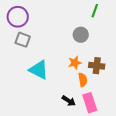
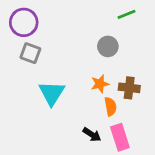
green line: (95, 11) -> (127, 14), turned 48
cyan triangle: (39, 70) -> (52, 93), turned 35

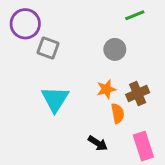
gray square: (30, 53) -> (48, 48), moved
brown cross: (129, 88) -> (138, 93), turned -30
pink rectangle: (120, 137) -> (143, 146), moved

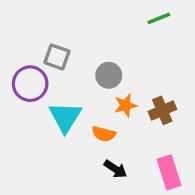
purple circle: (25, 24) -> (30, 84), moved
gray circle: (115, 49) -> (109, 75), moved
orange semicircle: (118, 113) -> (104, 134), moved, turned 114

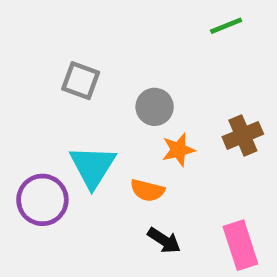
purple circle: (30, 84) -> (42, 200), moved
brown cross: (162, 110) -> (243, 135), moved

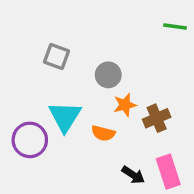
green line: (226, 26) -> (175, 26), moved, turned 30
brown cross: (243, 135) -> (157, 118), moved
black arrow: (164, 240) -> (133, 175), moved

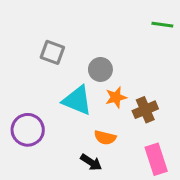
cyan triangle: (65, 117) -> (77, 100), moved, turned -40
orange semicircle: (103, 133) -> (105, 138), moved
black arrow: (133, 175) -> (91, 162), moved

